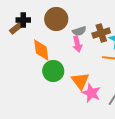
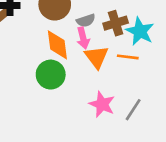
orange diamond: (41, 50) -> (57, 45), moved
orange triangle: (80, 81) -> (97, 57), moved

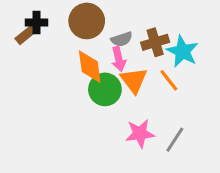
orange line: (128, 57) -> (169, 80), turned 45
green circle: (51, 75) -> (105, 89), moved
pink star: (102, 104) -> (140, 134), turned -30

